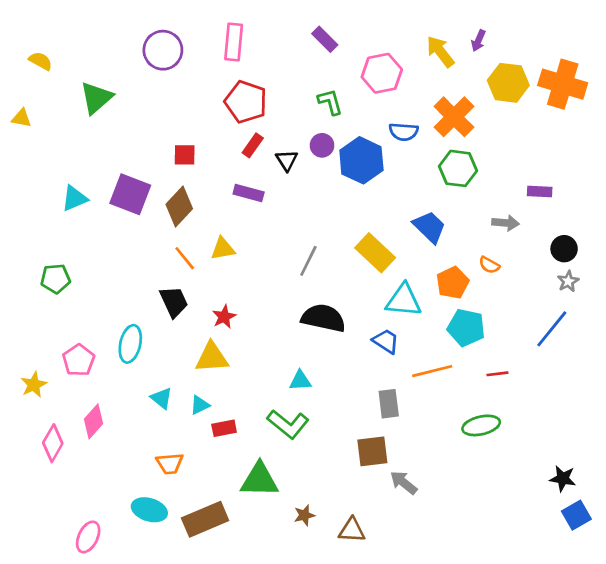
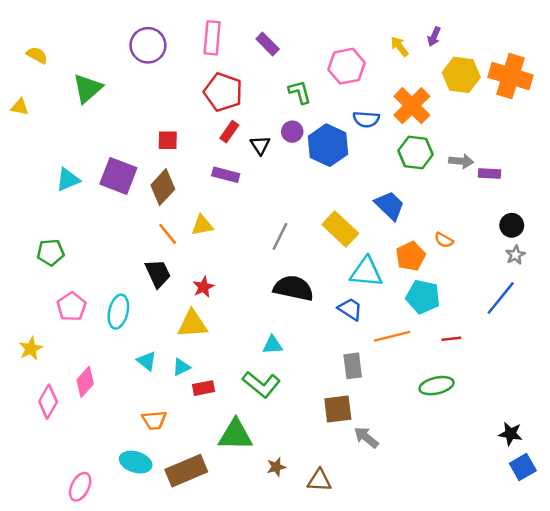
purple rectangle: (325, 39) -> (268, 44), moved
yellow arrow: (440, 52) -> (400, 46), size x0.7
gray arrow: (506, 223) -> (461, 161), moved
pink pentagon: (79, 360) -> (72, 307), moved

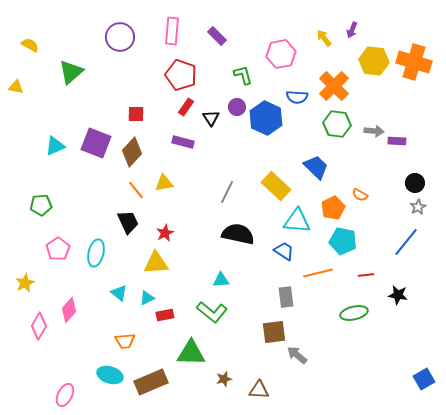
black star: (510, 434) -> (398, 295), moved

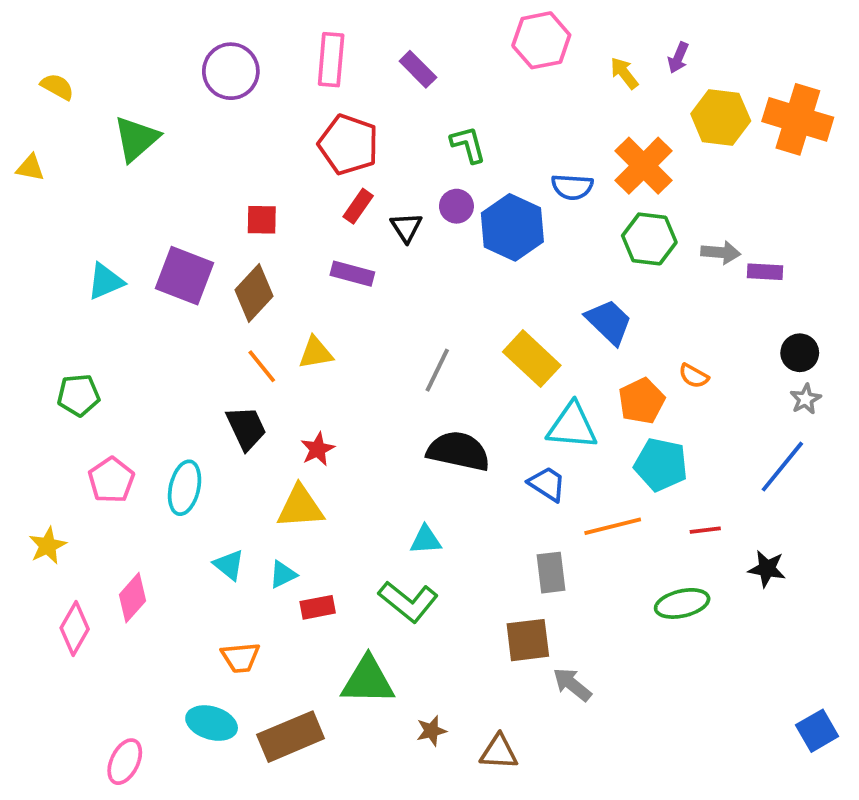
pink hexagon: (281, 54) -> (541, 40), moved

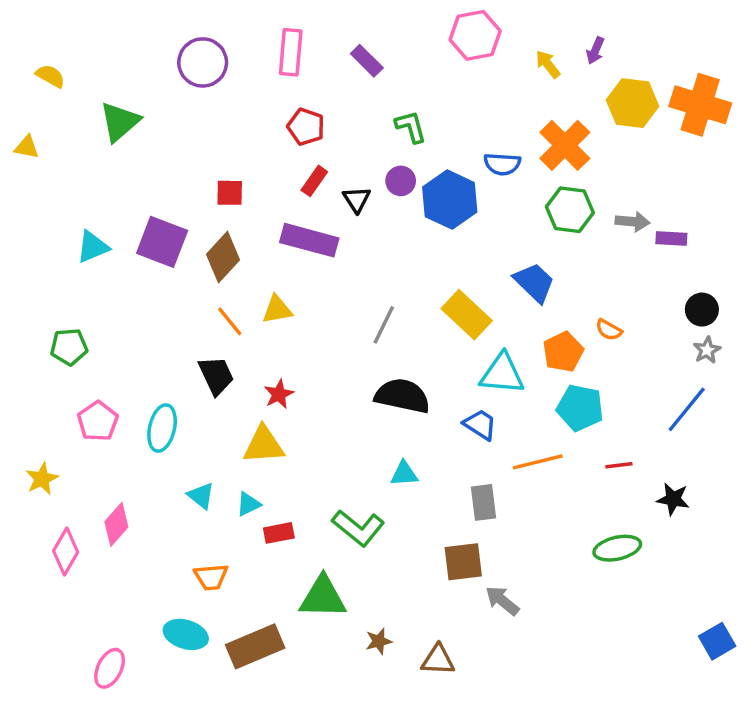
red pentagon: (348, 144) -> (306, 127), size x0.7
purple rectangle: (352, 274) -> (309, 240), size x1.5
cyan triangle: (426, 540) -> (404, 474), moved
green ellipse: (682, 603) -> (617, 548), moved

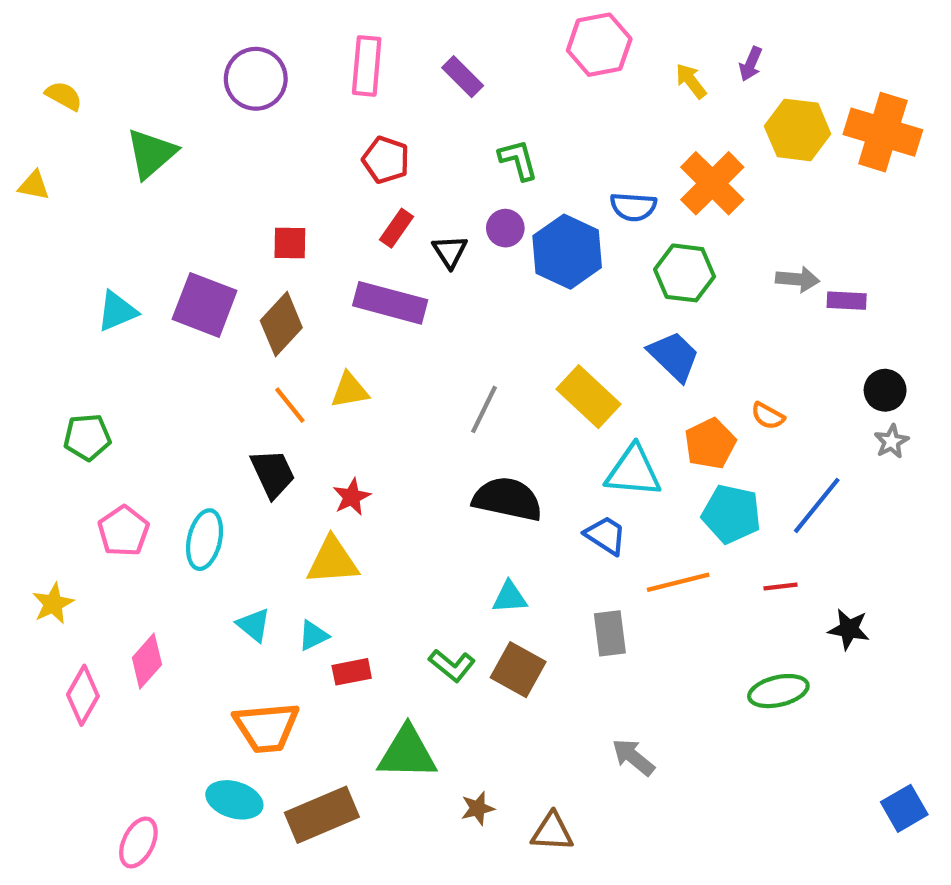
green hexagon: (570, 210) -> (685, 273), moved
blue line: (687, 409) -> (817, 505), moved
green L-shape: (358, 528) -> (452, 665), size x0.7
brown square: (463, 562) -> (518, 670), moved, turned 36
orange trapezoid: (211, 577) -> (266, 727), size x1.5

